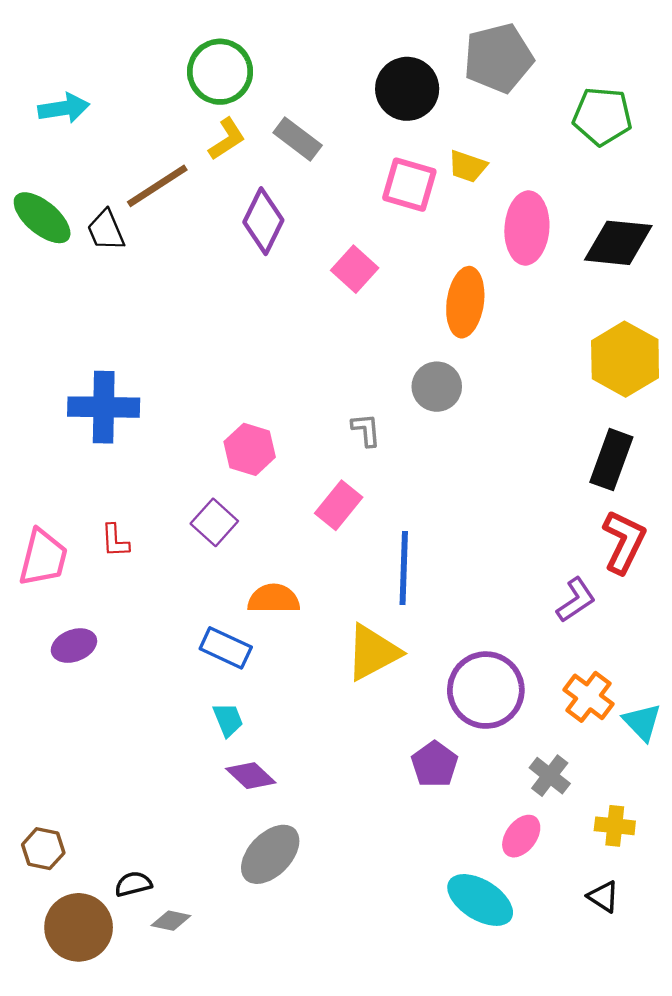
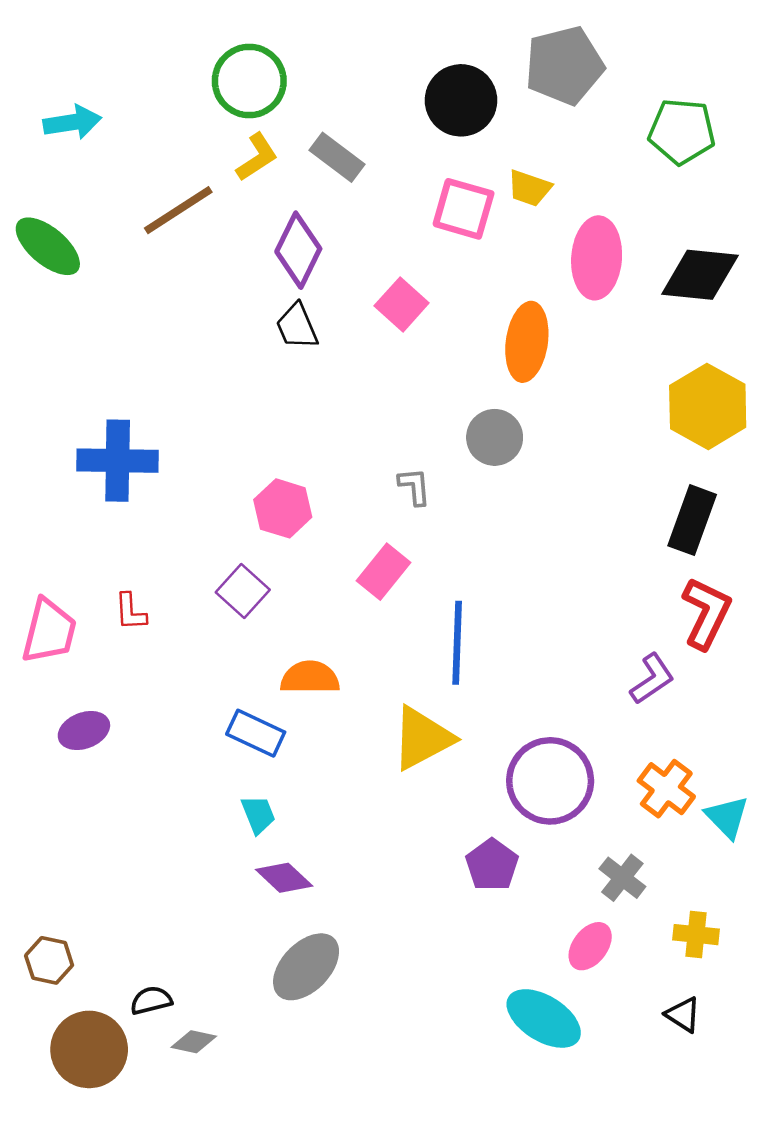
black trapezoid: (106, 230) -> (297, 326), moved

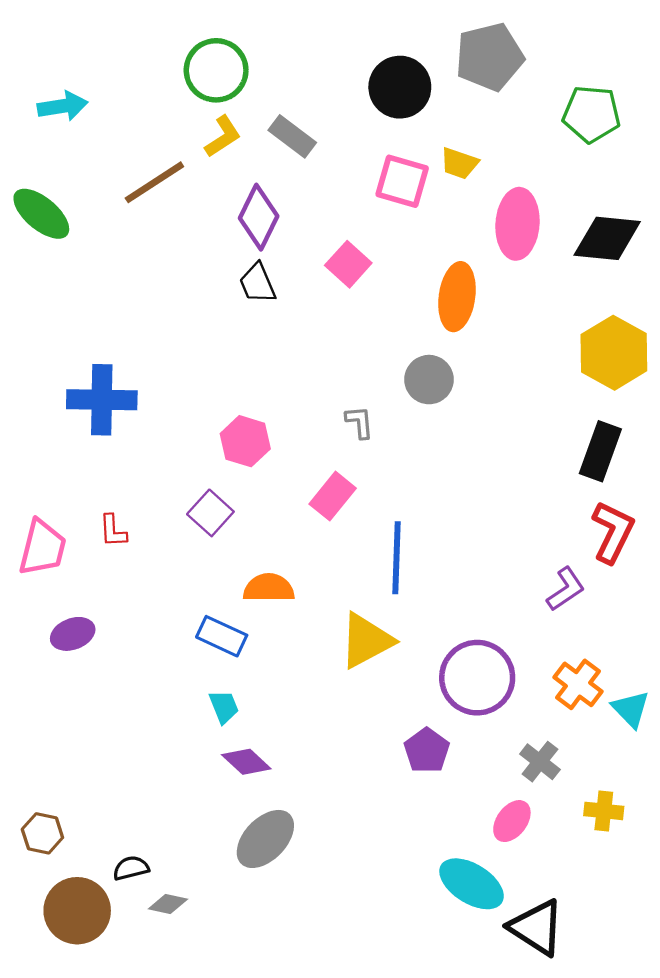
black triangle: (683, 1015) -> (537, 927), moved, size x1.8

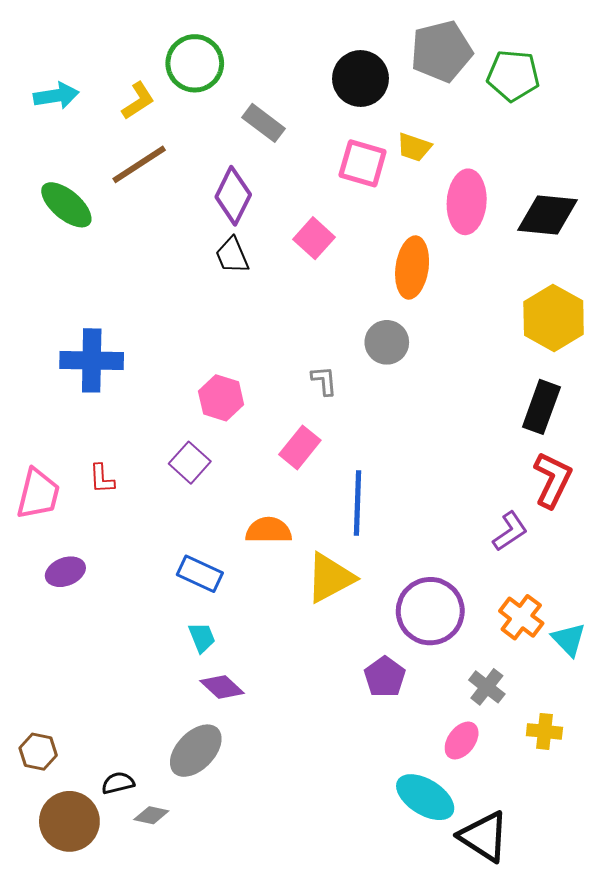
green pentagon: (591, 114) -> (513, 75), moved
yellow L-shape: (223, 136) -> (138, 101), moved
green ellipse: (41, 214) -> (66, 205), moved
orange semicircle: (269, 588) -> (269, 530), moved
gray ellipse: (265, 839) -> (196, 751), moved

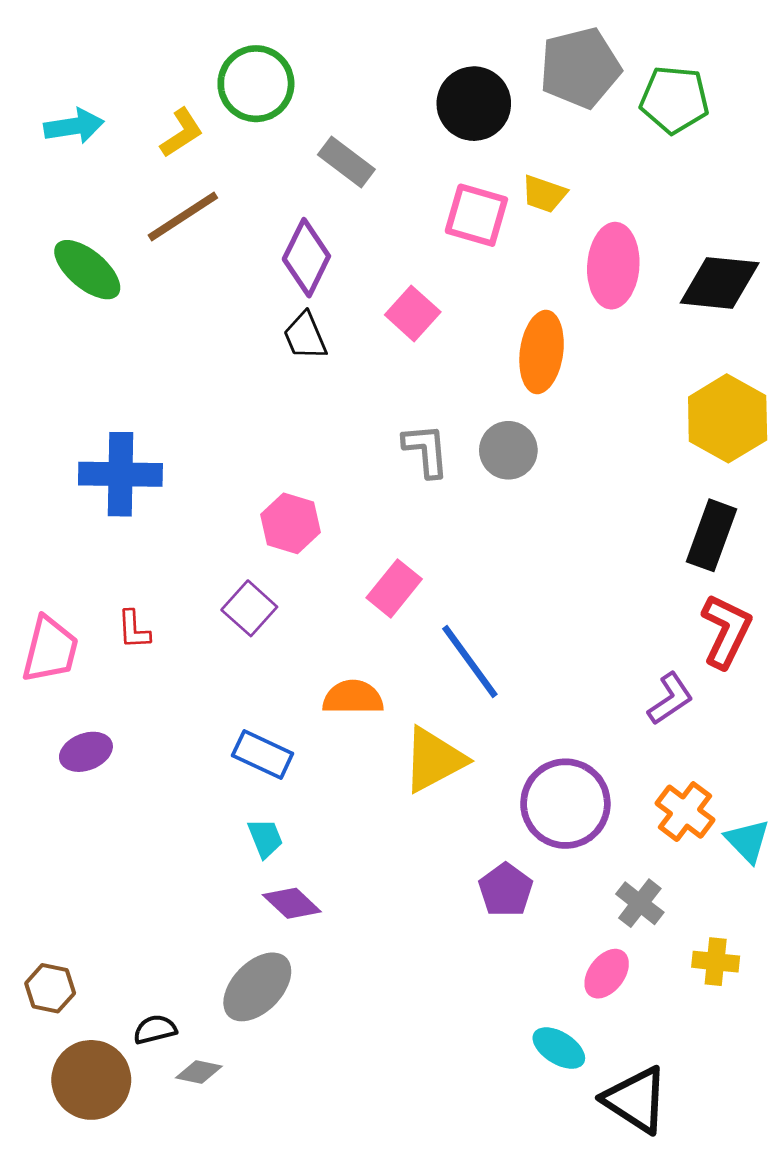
gray L-shape: (324, 381) -> (426, 450), moved, size x1.4
blue line: (357, 503) -> (470, 661), turned -38
cyan ellipse: (425, 797) -> (559, 1048), size x0.7

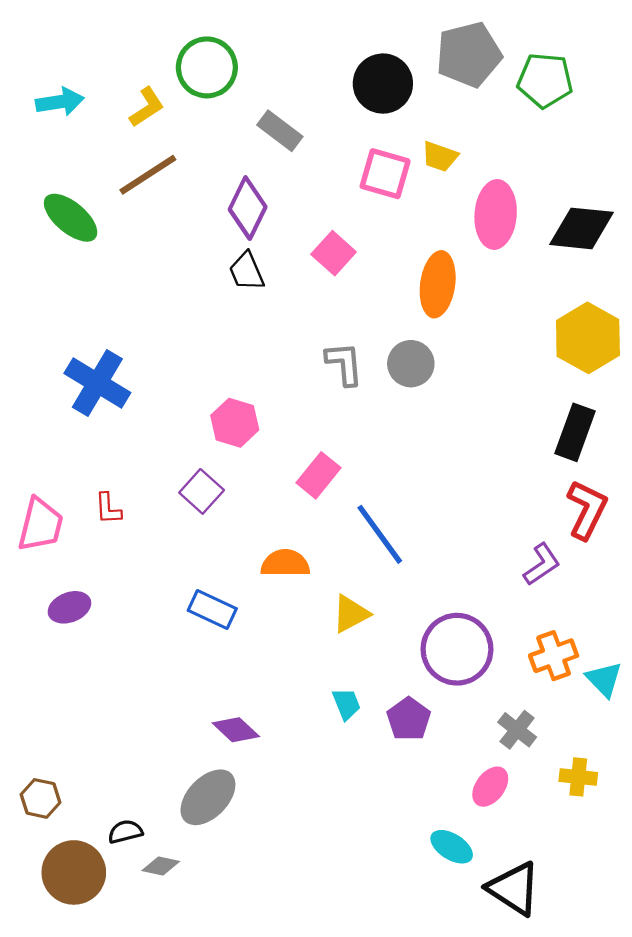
blue cross: (120, 474) -> (97, 383), turned 30
yellow triangle: (434, 760) -> (351, 614), size x0.7
orange cross: (685, 812) -> (554, 656), turned 33
cyan trapezoid: (265, 838) -> (346, 704), moved

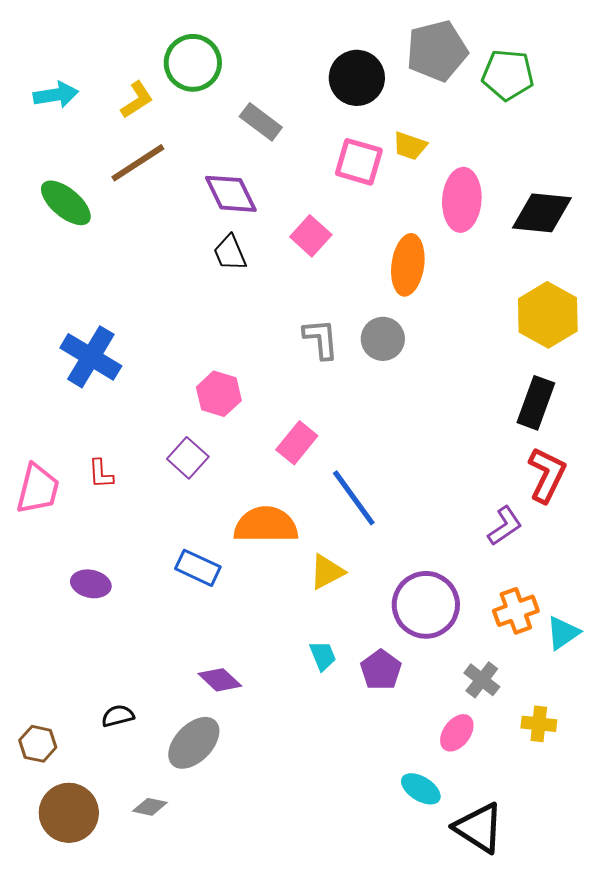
purple diamond: (248, 208) -> (231, 194), turned -52
orange semicircle: (285, 563) -> (266, 525), size x1.4
purple ellipse: (69, 607) -> (91, 584), moved, turned 33
cyan triangle: (604, 679) -> (563, 633), turned 39
black semicircle: (125, 832) -> (118, 716), moved

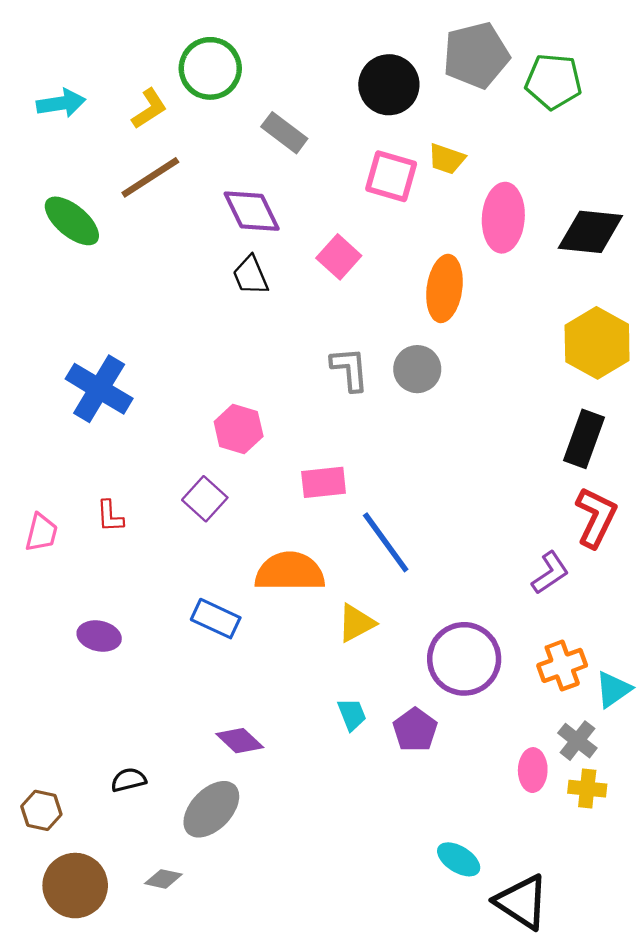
pink rectangle: (297, 443) -> (324, 482), turned 45
pink trapezoid: (38, 489) -> (41, 533), size x0.7
gray cross: (482, 680) -> (577, 741), moved
pink ellipse: (457, 733) -> (533, 770), moved, turned -36

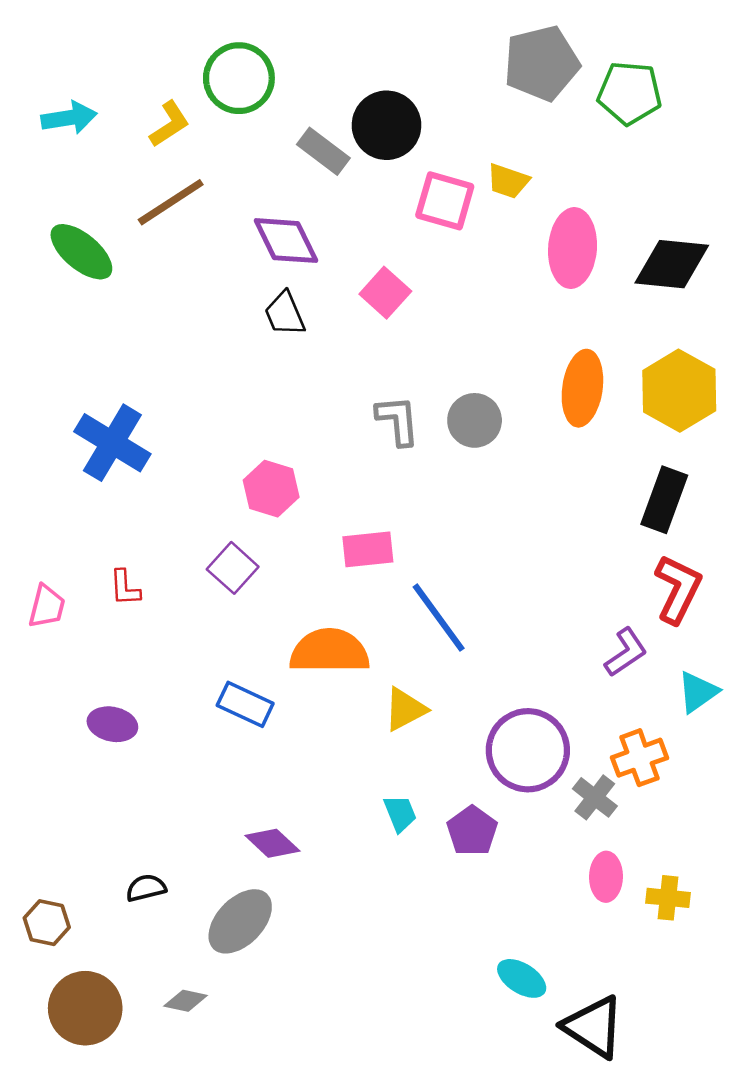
black circle: (389, 85) -> (387, 125), moved
orange ellipse: (444, 288) -> (582, 388), moved
cyan triangle: (613, 689) -> (698, 692), moved
gray cross: (577, 741) -> (595, 797), moved

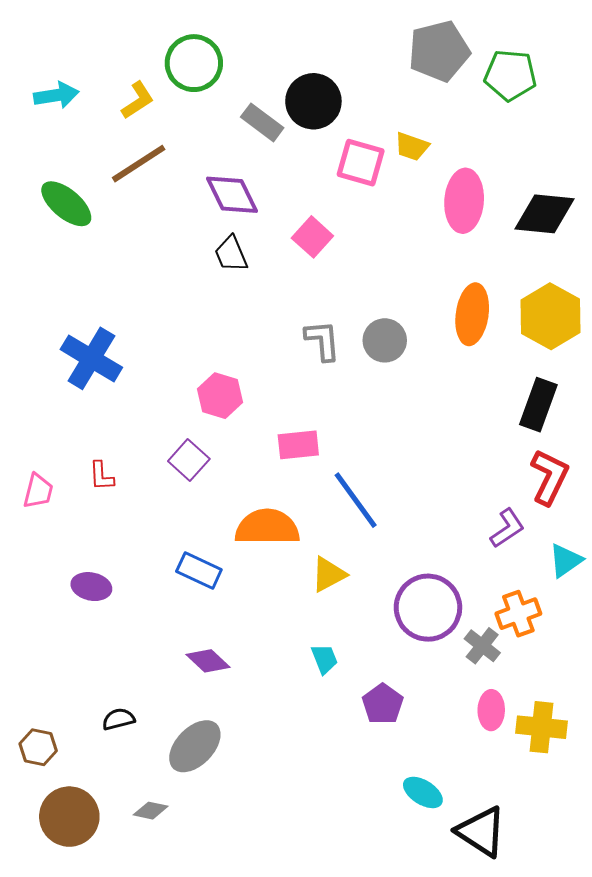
purple pentagon: (472, 831) -> (383, 704), moved
purple diamond: (272, 843) -> (208, 661), moved
yellow cross: (668, 898) -> (541, 727), size x1.4

